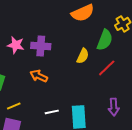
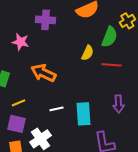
purple cross: (41, 46) -> (45, 20), moved
red line: (107, 68) -> (111, 65), turned 48
orange arrow: (39, 76) -> (43, 73), size x1.4

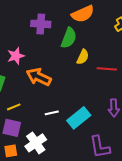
green semicircle: (109, 37) -> (69, 38), moved
pink star: (20, 42) -> (16, 56), moved, turned -30
cyan rectangle: (83, 114) -> (79, 118), turned 55

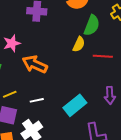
green semicircle: (69, 38) -> (92, 25), moved
white line: (52, 113) -> (37, 100), moved

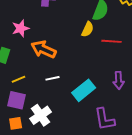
white line: (37, 100) -> (53, 78), moved

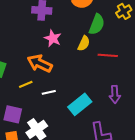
pink star: (21, 28) -> (53, 38), moved, turned -30
yellow line: (19, 79) -> (26, 84), moved

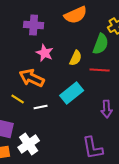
green semicircle: (97, 24) -> (101, 44), moved
yellow line: (26, 84) -> (18, 99), turned 56
cyan rectangle: (80, 104) -> (72, 93), moved

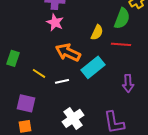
pink star: (45, 53) -> (55, 22), moved
orange arrow: (32, 78) -> (68, 52), moved
white cross: (29, 144) -> (73, 118), moved

